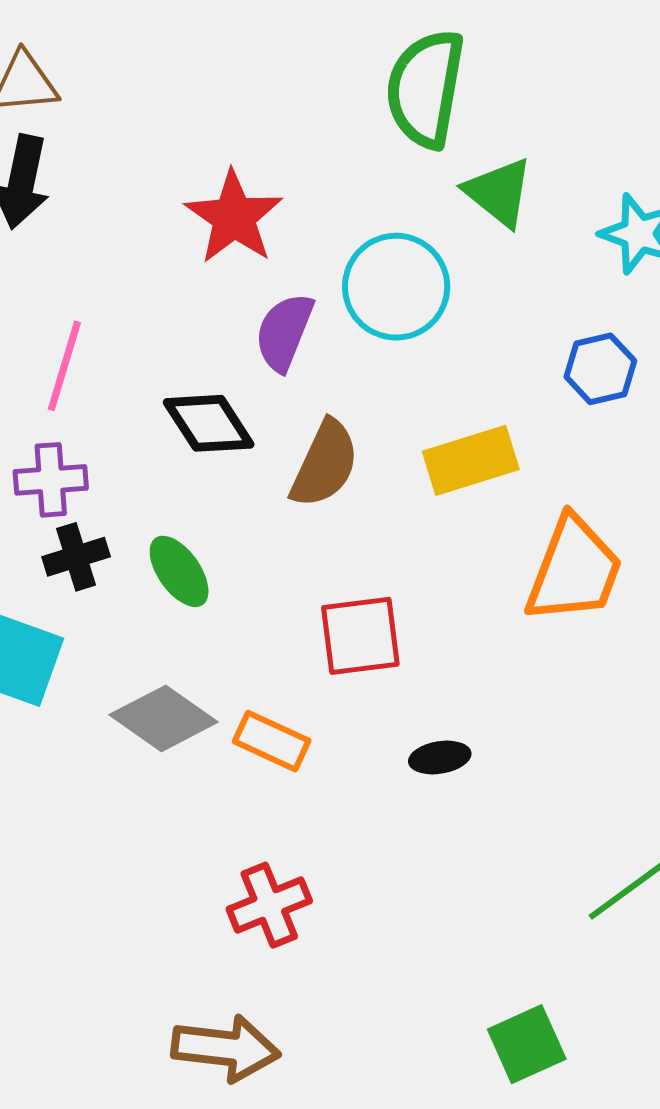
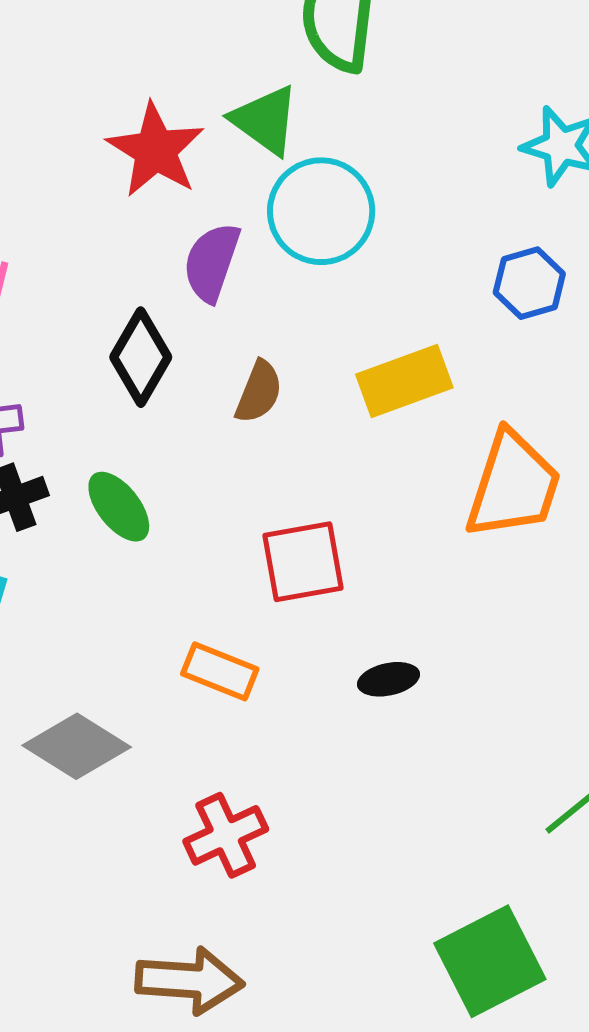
green triangle: (499, 192) -> (265, 120), moved
black diamond: (209, 423) -> (141, 357), turned 66
brown semicircle: (325, 464) -> (259, 392), size x0.7
gray diamond: (164, 718) -> (77, 746), moved
green square: (527, 1044) -> (490, 961), size x1.4

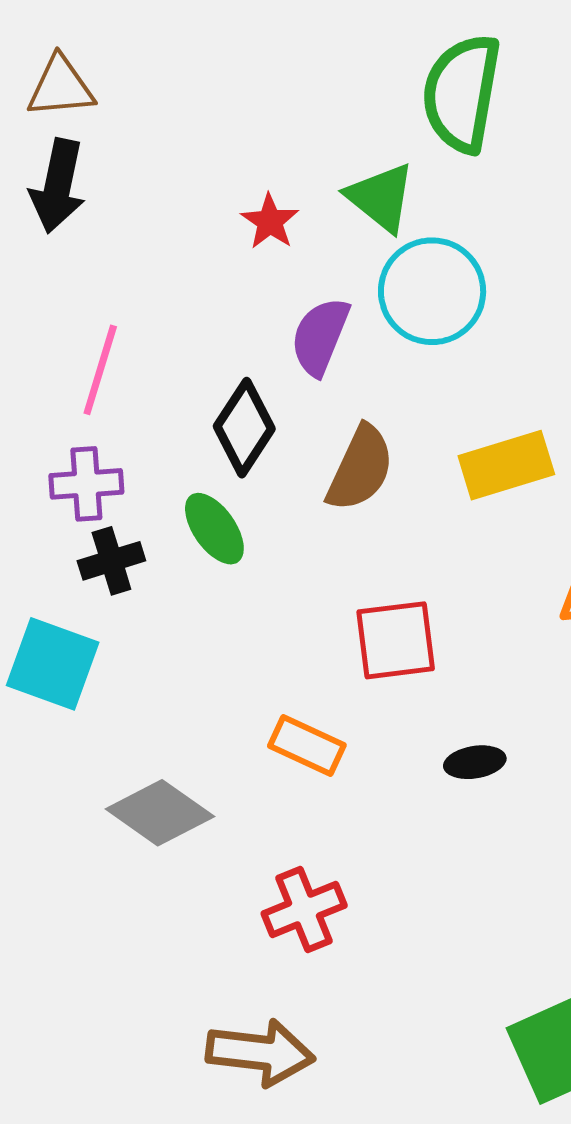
red star: (156, 150) -> (270, 222), size x0.6
brown semicircle: (259, 392) -> (360, 468), size x1.4
green ellipse: (119, 507) -> (214, 529), moved

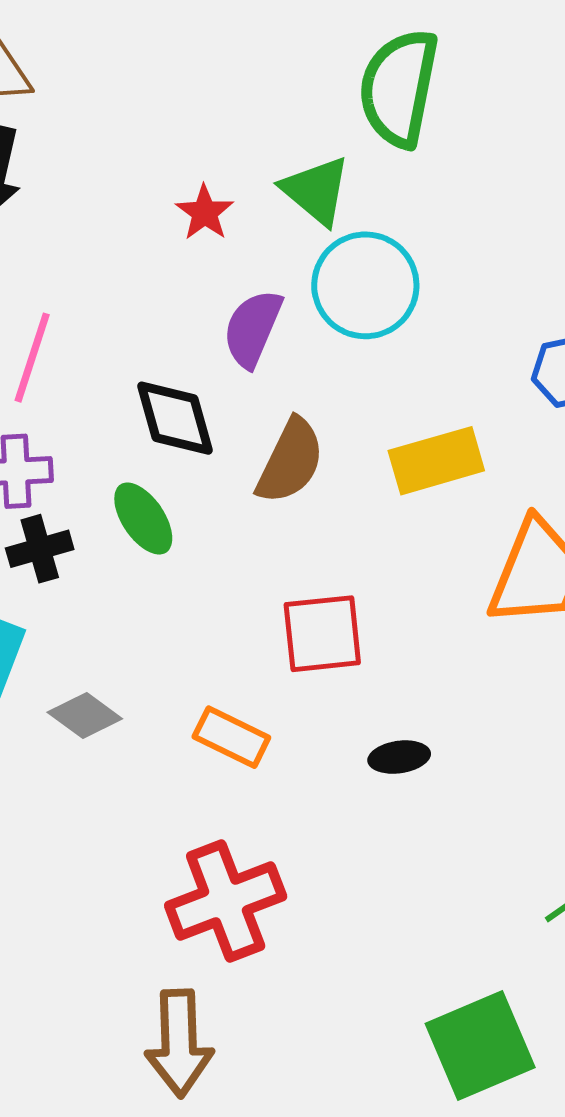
black diamond: (244, 428) -> (175, 418), turned -50
gray diamond: (160, 813) -> (85, 716), moved, size x0.7
red cross: (304, 909) -> (226, 901), size x1.4
brown arrow: (260, 1053) -> (179, 1043), turned 80

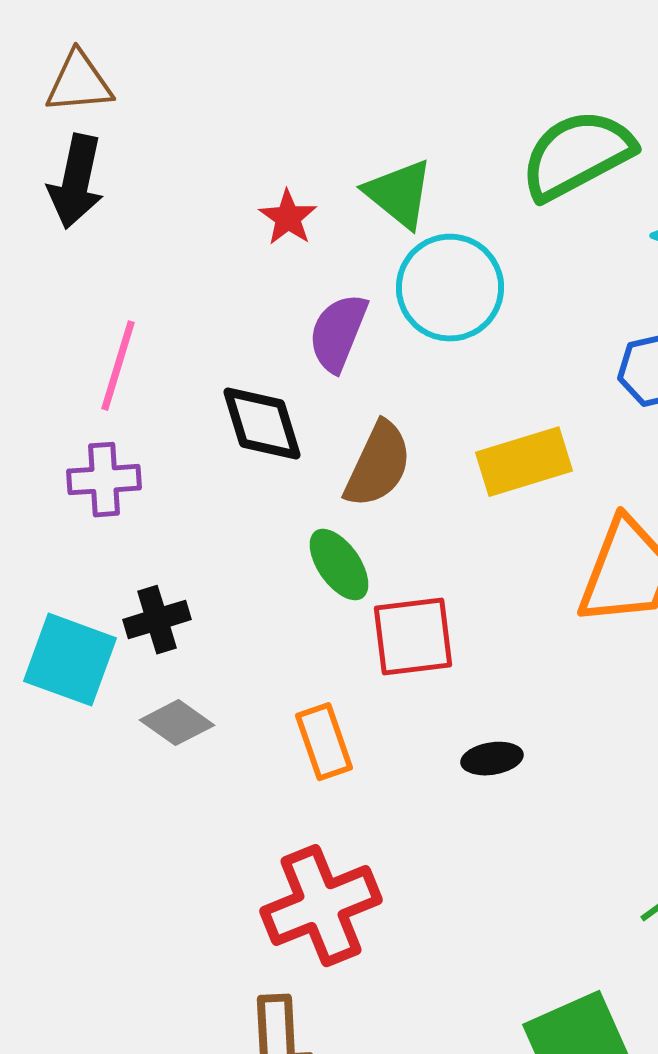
green semicircle: (399, 88) -> (577, 155), moved, turned 52
green ellipse: (143, 519) -> (339, 565), moved
black cross: (40, 549) -> (157, 620), moved
orange rectangle: (231, 737) -> (324, 742), turned 46

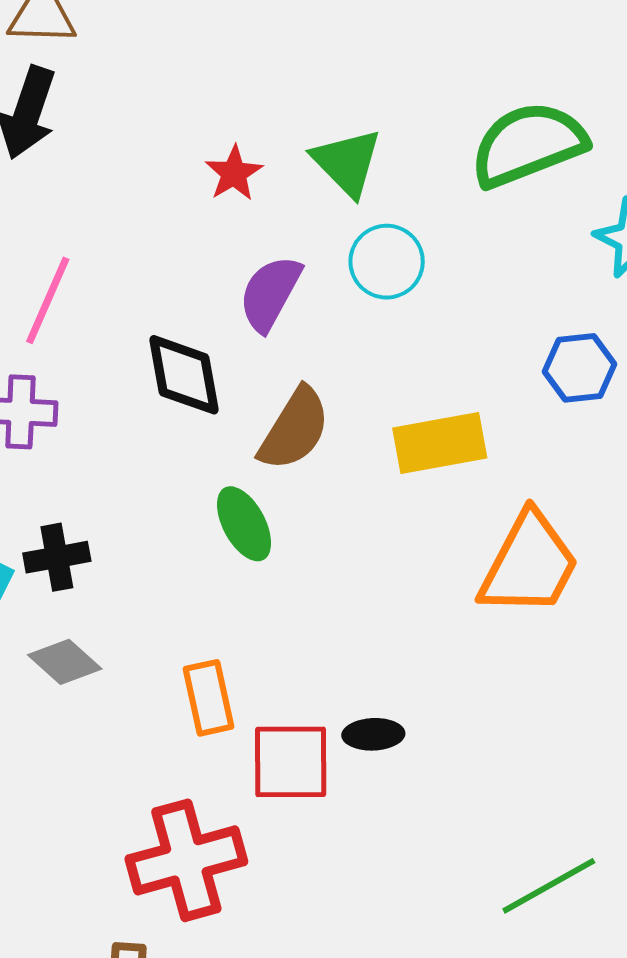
cyan circle: (450, 288) -> (387, 262), size x0.7
red square: (413, 637) -> (291, 762), moved

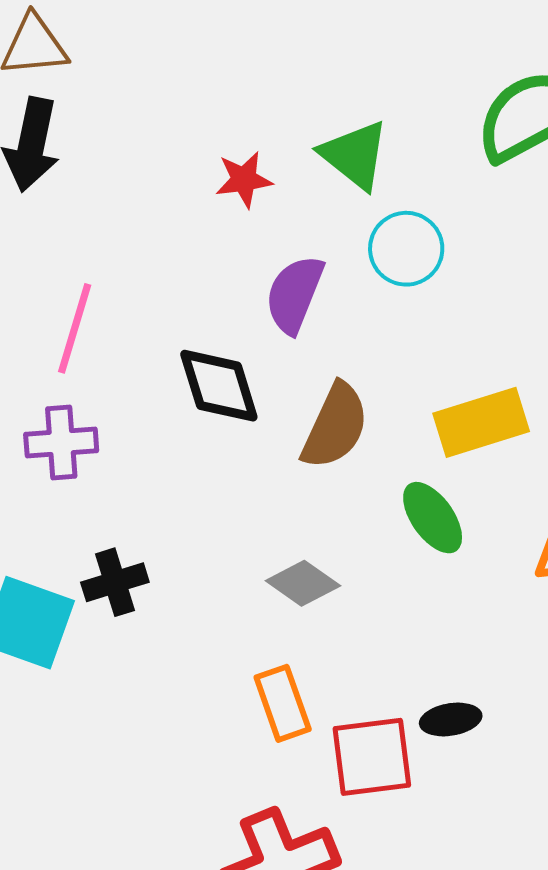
red star: (234, 173) -> (244, 180), turned 30
green ellipse: (244, 524) -> (433, 518), moved
gray diamond: (65, 662) -> (303, 583), moved

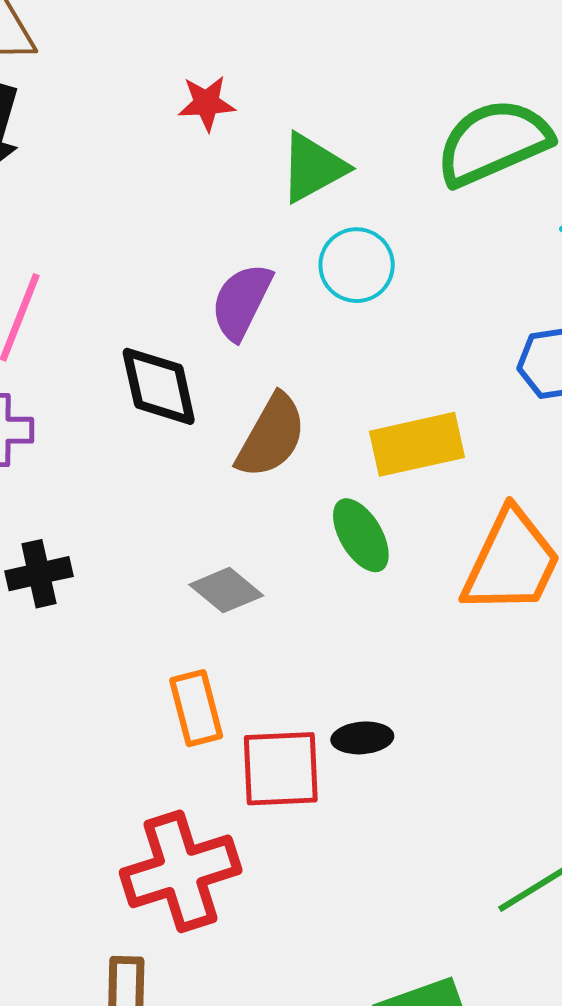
green triangle: (355, 155) -> (313, 167), turned 48
red star: (244, 180) -> (207, 103), moved

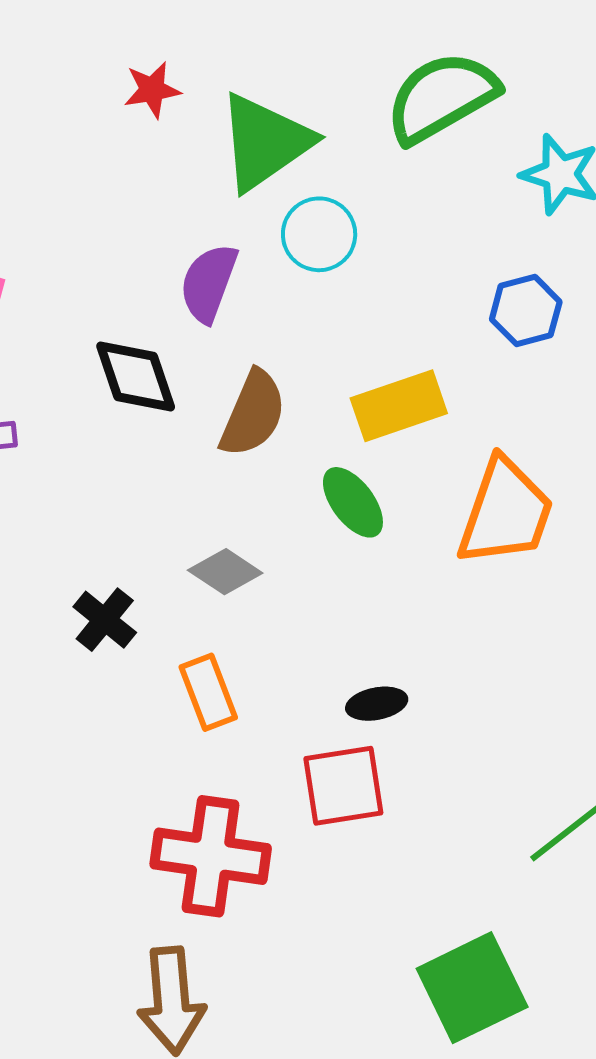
green triangle: (313, 167) -> (265, 142), size x1.4
black cross: (39, 574) -> (105, 620), moved, turned -32
red square: (281, 769) -> (343, 786), moved
red cross: (181, 871) -> (211, 856), turned 32

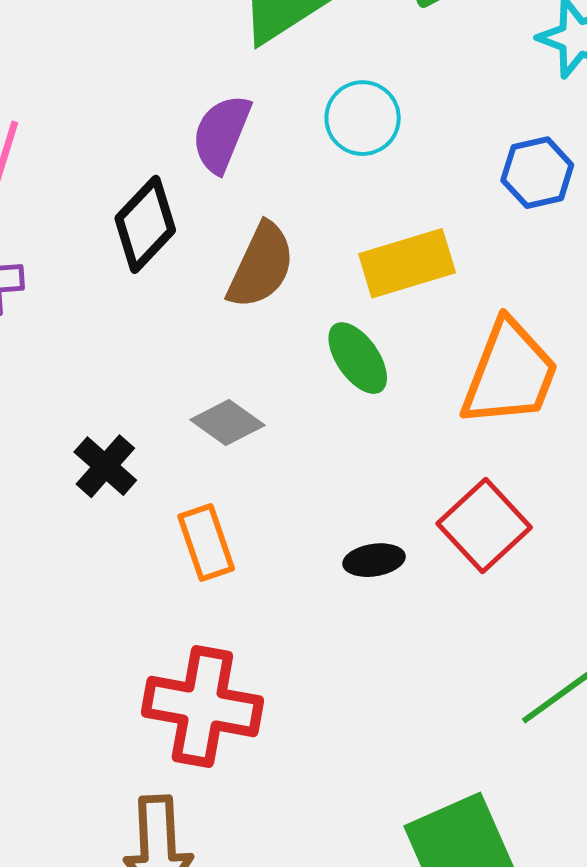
cyan circle: (319, 234) -> (363, 118), moved
black diamond: (136, 376) -> (145, 224), turned 60
red square: (343, 786) -> (484, 525), moved, turned -36

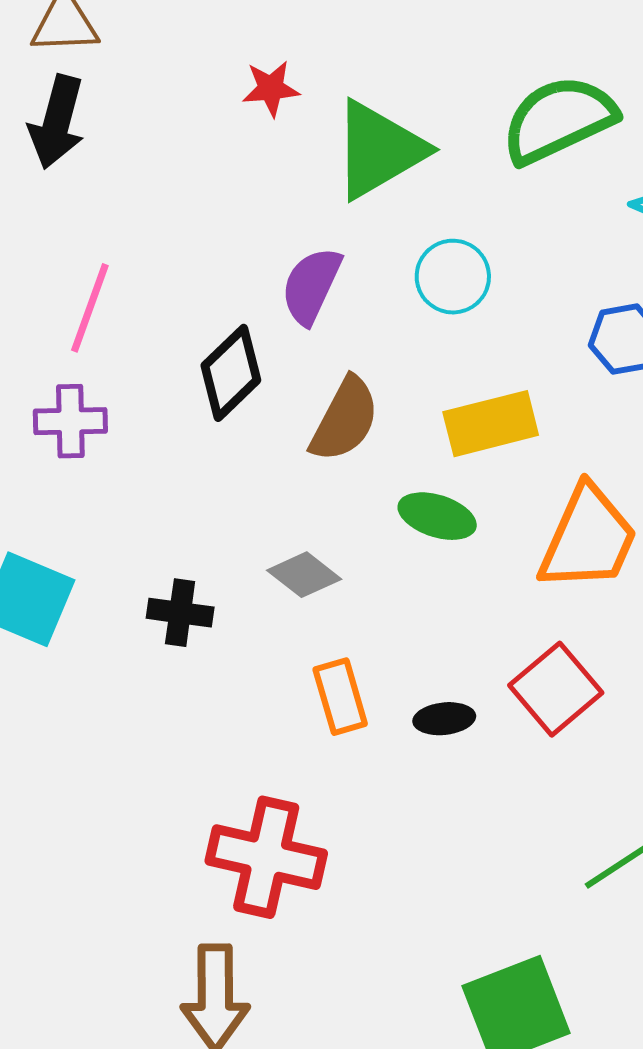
green ellipse: (358, 358) -> (437, 516), turned -40
black cross: (105, 466) -> (180, 613), turned -36
orange rectangle: (206, 543) -> (340, 697), moved

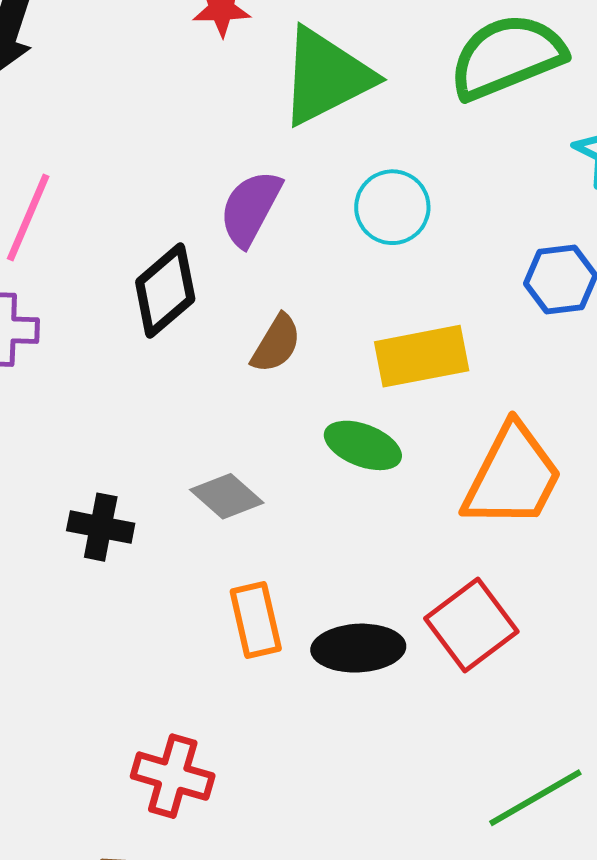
brown semicircle: (345, 419) -> (276, 344), size x0.7
black ellipse: (444, 719) -> (358, 648), size x1.5
red cross: (266, 857) -> (173, 776), size x0.7

